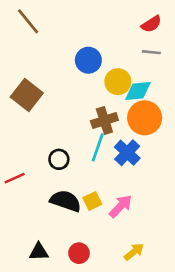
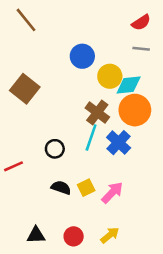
brown cross: (104, 120) -> (97, 113), turned -35
black semicircle: (66, 201) -> (61, 188), size x0.7
yellow arrow: (134, 252) -> (110, 235), moved

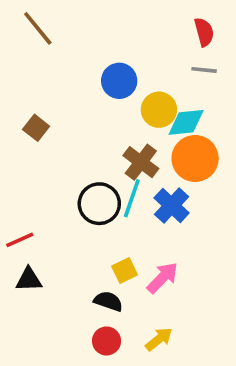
red semicircle: (141, 22) -> (204, 32), turned -72
brown square: (25, 89) -> (36, 128), size x0.6
black circle: (55, 149) -> (99, 204), moved, size x1.5
black semicircle: (61, 188) -> (108, 301), moved
black triangle: (36, 235) -> (29, 280), moved

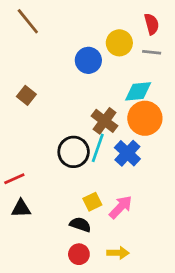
yellow circle: (159, 110) -> (119, 43), moved
yellow arrow: (159, 339) -> (118, 253), turned 40

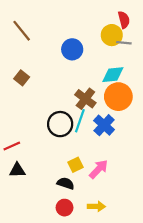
brown line: (28, 21) -> (22, 31), moved
yellow circle: (119, 43) -> (112, 35), moved

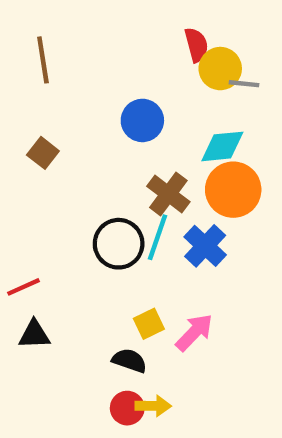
red semicircle: (124, 20) -> (196, 45), moved
brown line: (22, 31) -> (43, 60), turned 30
blue circle: (72, 49) -> (142, 120), moved
yellow arrow: (96, 206) -> (153, 406), moved

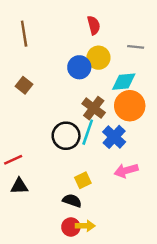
red semicircle: (196, 45) -> (94, 25), moved
yellow circle: (220, 69) -> (98, 58), moved
pink arrow: (194, 332) -> (126, 171), moved, turned -150

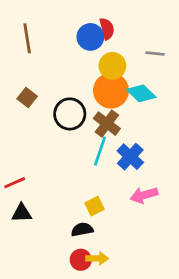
blue circle: (79, 67) -> (90, 37), moved
cyan diamond: (124, 82) -> (141, 93), turned 50
orange circle: (130, 106) -> (111, 91), moved
black circle: (66, 136) -> (70, 114), moved
black semicircle: (72, 201) -> (82, 229), turned -30

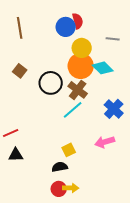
cyan line: (100, 151) -> (73, 110), turned 30
blue cross: (130, 157) -> (114, 109), moved

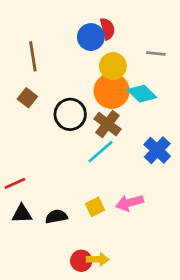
brown line: (20, 28) -> (33, 56), moved
pink arrow: (105, 142) -> (130, 203), moved
black semicircle: (60, 167) -> (56, 217), moved

